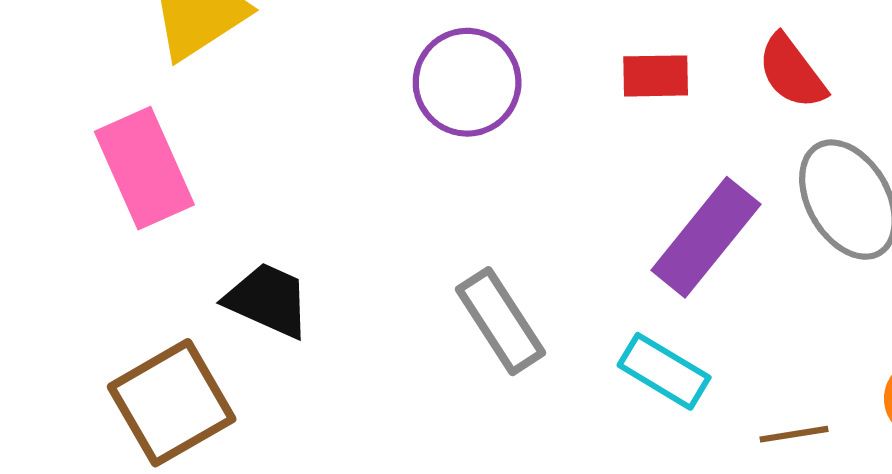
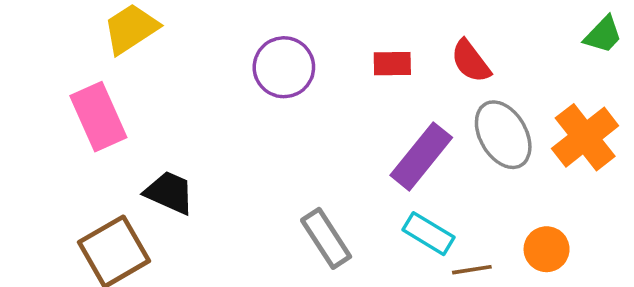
gray rectangle: (501, 321) -> (326, 238), moved
cyan rectangle: (664, 371) -> (428, 234), moved

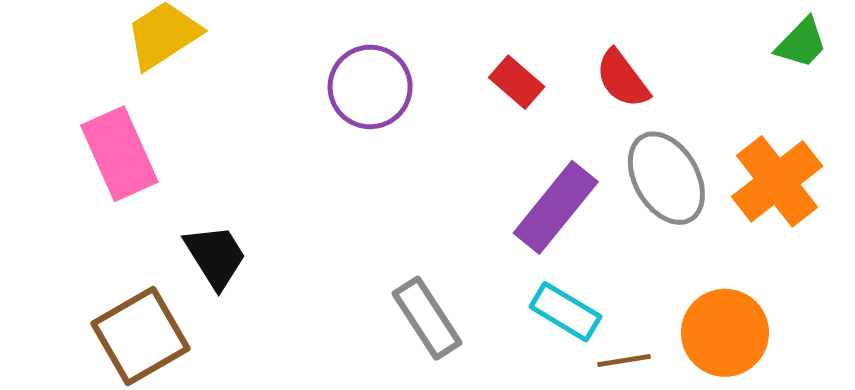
red rectangle: (392, 64) -> (517, 82), turned 42
black trapezoid: (169, 193) -> (215, 256), turned 34
orange circle: (547, 249) -> (725, 333), size x1.4

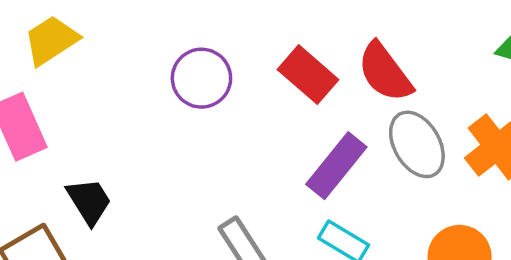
red semicircle: (622, 79) -> (385, 72), size x1.4
red rectangle: (517, 82) -> (308, 75), size x1.5

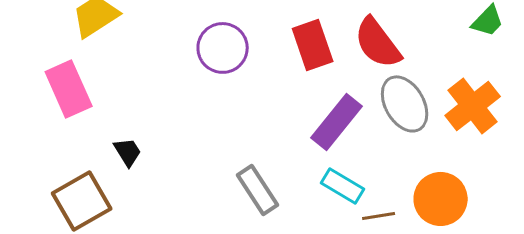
red rectangle: (308, 75) -> (313, 45), turned 30
black trapezoid: (89, 201) -> (128, 152), size x0.7

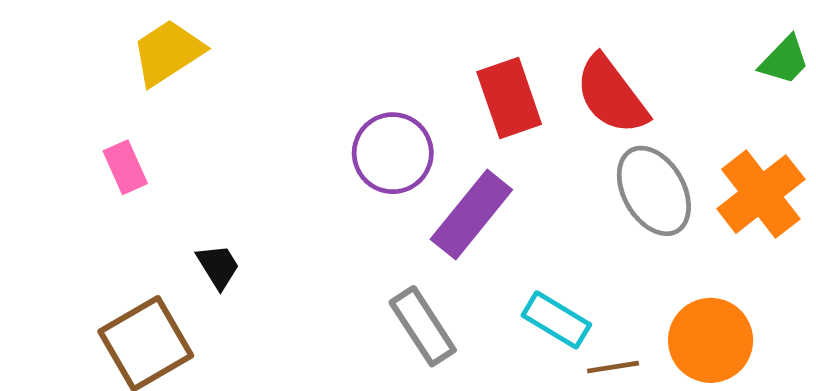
purple circle: (223, 48) -> (393, 153), moved
pink rectangle: (69, 89) -> (125, 167), size x0.6
purple rectangle: (337, 122) -> (471, 214), moved

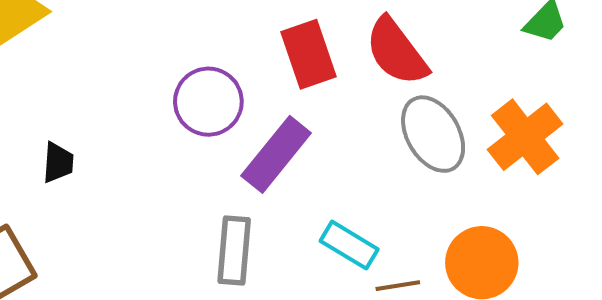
black trapezoid: (218, 266) -> (58, 163), moved, turned 36
gray rectangle: (423, 326) -> (234, 250), turned 38

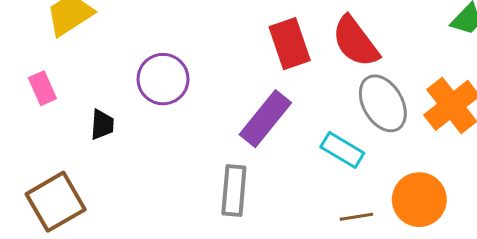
purple circle: (208, 102) -> (163, 79), moved
cyan rectangle: (349, 245) -> (342, 150), moved

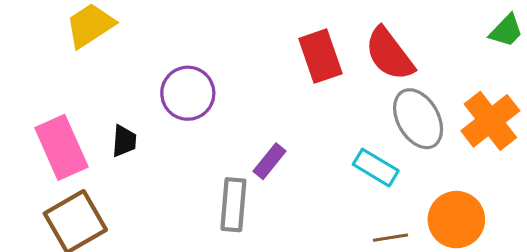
pink rectangle: (42, 88) -> (61, 147), moved, size x1.8
purple rectangle: (265, 119) -> (270, 161), moved, size x0.6
gray rectangle: (234, 191) -> (233, 205), moved

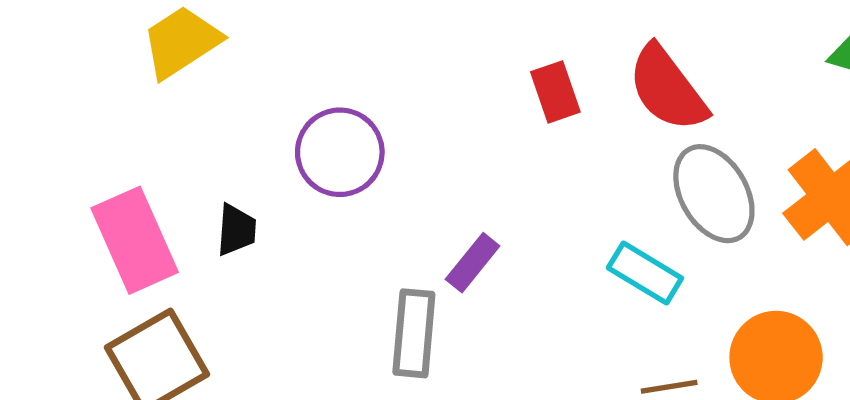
red rectangle: (320, 56) -> (555, 92), size x0.7

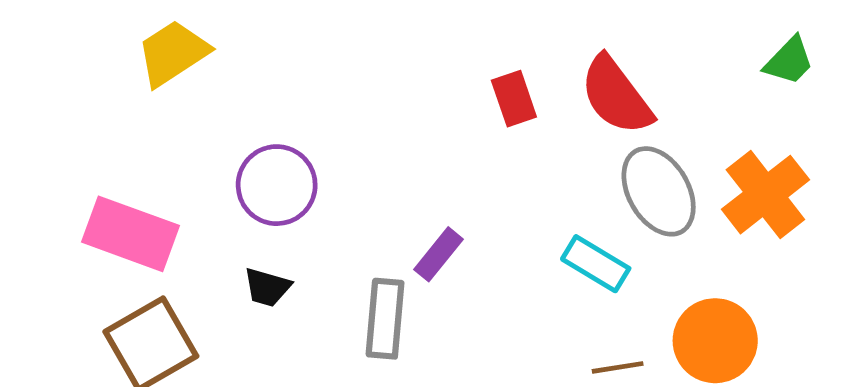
purple circle: (340, 152) -> (277, 185), moved
black trapezoid: (236, 230) -> (267, 287), moved, turned 102
pink rectangle: (135, 240) -> (130, 234), turned -46

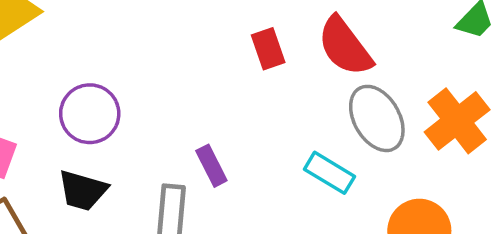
purple rectangle: (439, 254) -> (211, 166), turned -66
black trapezoid: (267, 287) -> (83, 191), size x1.4

